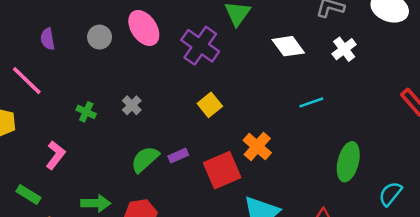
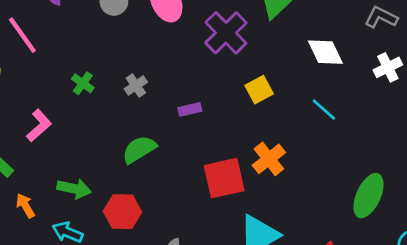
cyan line: (311, 102) -> (324, 110), moved, turned 50
yellow square: (210, 105) -> (259, 90), moved
purple rectangle: (178, 156) -> (190, 109), moved

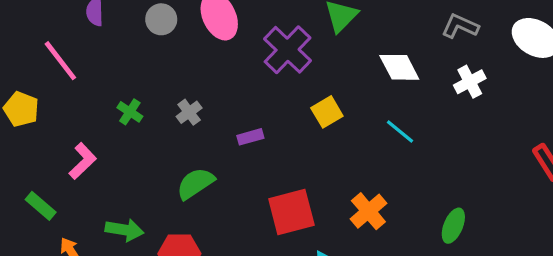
orange cross: (269, 159) -> (368, 211), moved
green ellipse: (369, 196) -> (453, 226), size x0.7

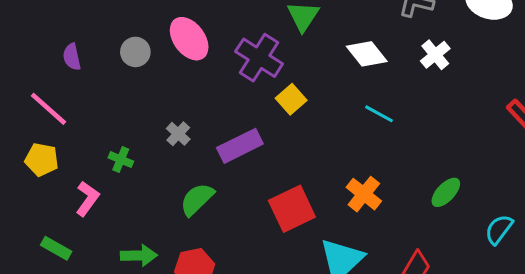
yellow pentagon: (21, 109) -> (42, 160), moved
green cross: (130, 112) -> (121, 160), moved
yellow square: (327, 112) -> (291, 99), moved
purple rectangle: (250, 137) -> (240, 146), size x1.8
green ellipse: (453, 226) -> (446, 192), turned 32

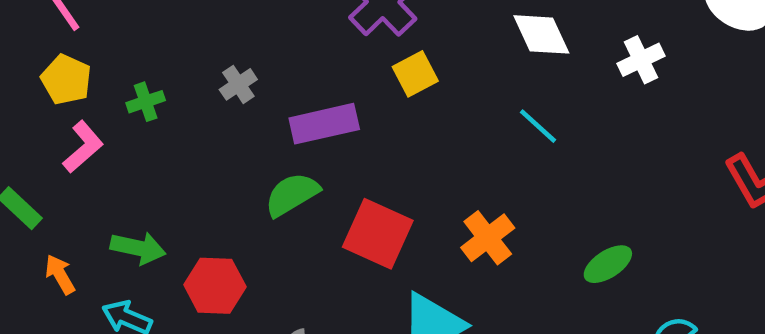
yellow pentagon: (42, 160) -> (66, 80), moved
green cross: (121, 160) -> (146, 102), turned 35
green semicircle: (197, 199) -> (292, 195), moved
red square: (292, 209) -> (378, 234), turned 36

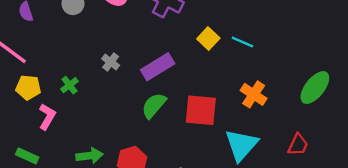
yellow square: (415, 74) -> (208, 39), moved
cyan line: (538, 126) -> (242, 42), moved
green ellipse: (608, 264) -> (315, 88), size x1.4

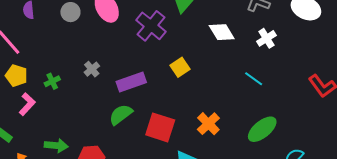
cyan line: (242, 42) -> (254, 79), moved

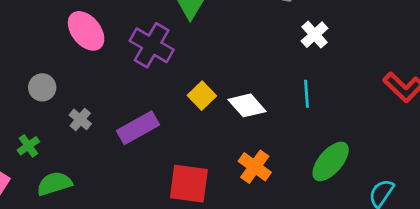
gray circle: (70, 12) -> (42, 87), moved
white diamond: (222, 32) -> (247, 105), moved
cyan line: (254, 79) -> (306, 94), turned 60
green semicircle: (121, 115) -> (54, 184), moved, turned 30

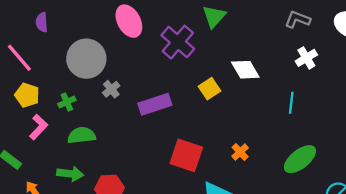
gray circle: (42, 87) -> (86, 59), size x1.8
white diamond: (247, 105) -> (245, 70), moved
orange cross: (255, 167) -> (240, 152), size x0.7

